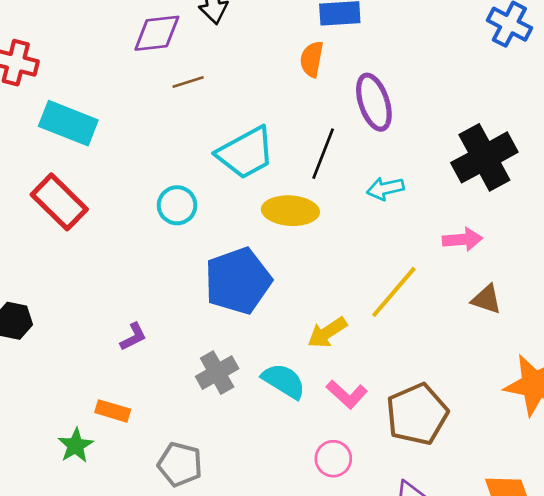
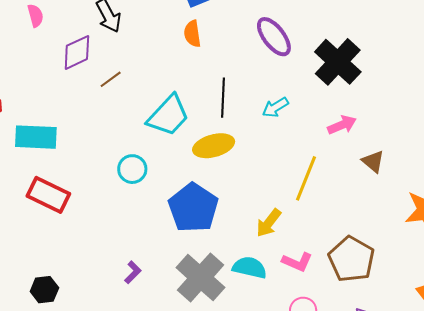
purple ellipse: (374, 102) -> (274, 37), moved
brown triangle: (487, 299) -> (373, 161), turned 40
gray cross: (217, 373) -> (200, 278), size x1.6

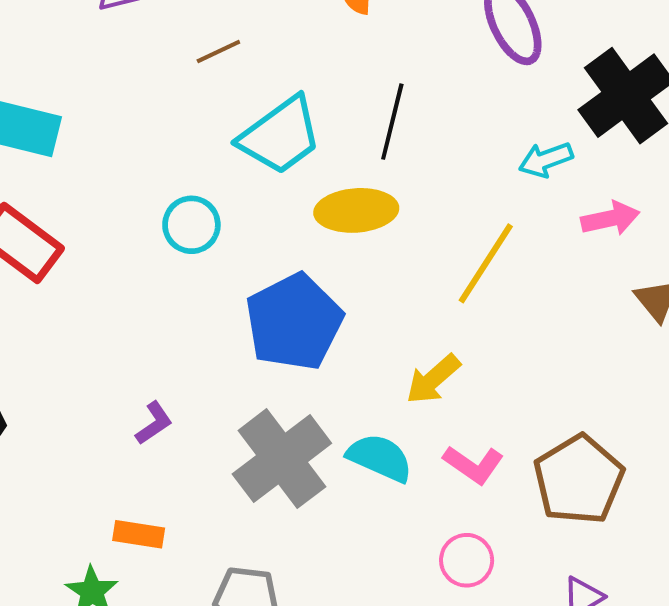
brown line: (111, 79) -> (218, 52), moved
cyan arrow: (275, 107) -> (546, 160), moved
yellow line: (306, 178) -> (486, 263), moved

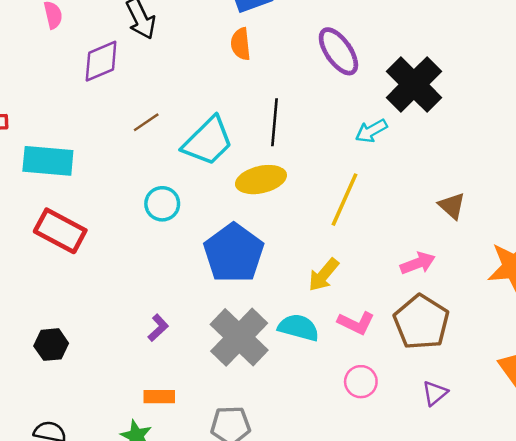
brown line: (218, 52) -> (146, 122), moved
pink arrow: (610, 218) -> (418, 263), moved

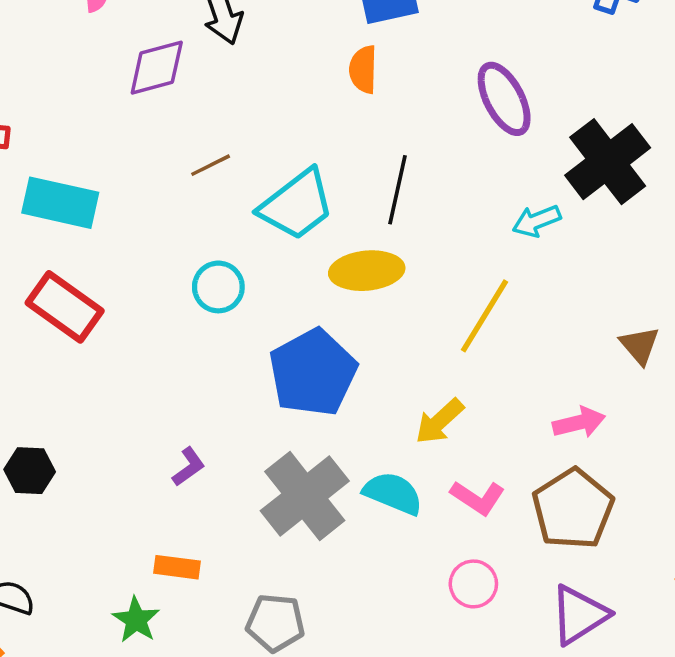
purple triangle: (435, 393) -> (579, 615), size x1.6

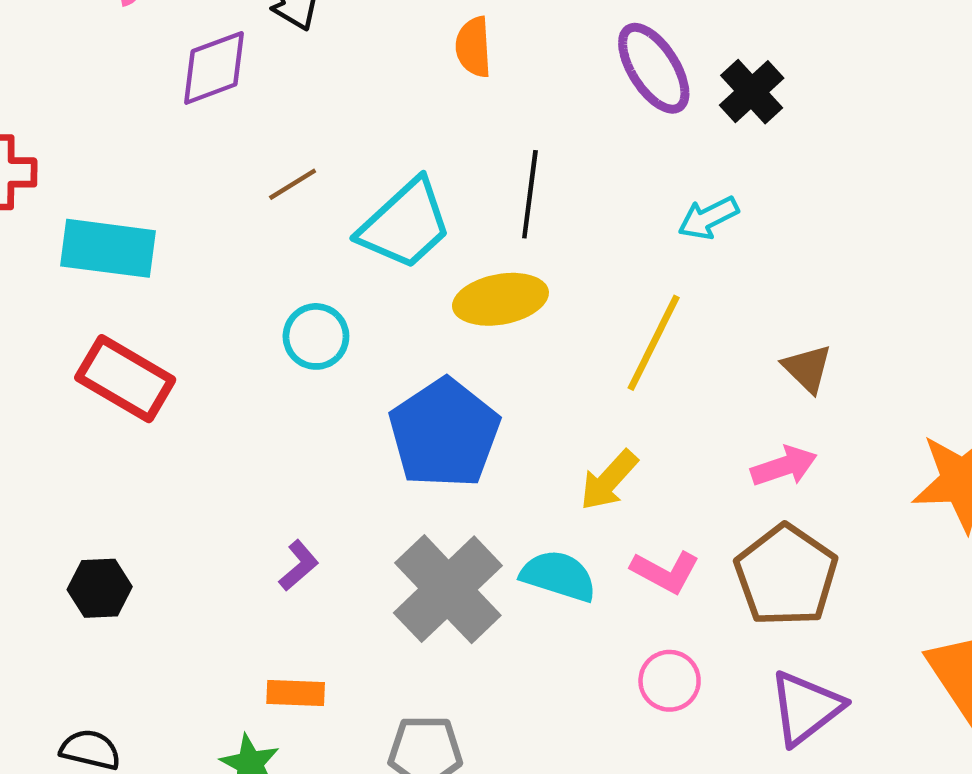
black cross: (608, 162) -> (752, 92), moved, size x0.6
brown triangle: (640, 345) -> (807, 368), moved

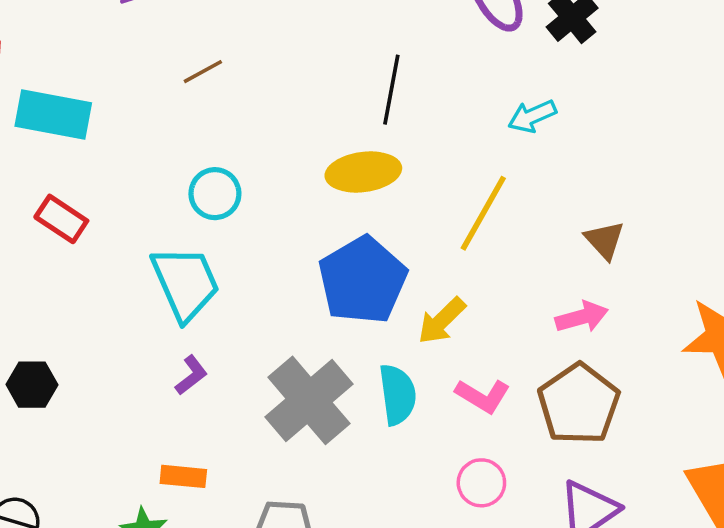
cyan trapezoid: (405, 224) -> (185, 283), moved, turned -74
red rectangle: (125, 379) -> (61, 219), size x0.7
blue pentagon: (444, 433) -> (363, 280), moved
cyan semicircle: (558, 576) -> (398, 395), turned 62

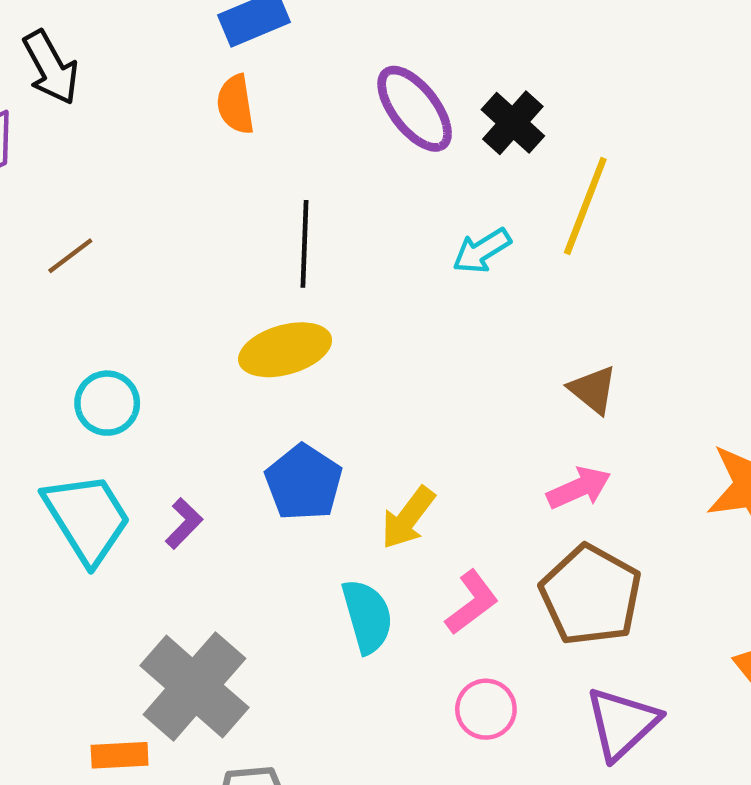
yellow line: (483, 213) -> (585, 206), moved
blue pentagon: (363, 280) -> (304, 482), size x0.7
purple L-shape: (191, 375) -> (184, 523), moved
pink L-shape: (483, 396) -> (472, 602), turned -60
gray cross: (309, 400) -> (194, 686), moved

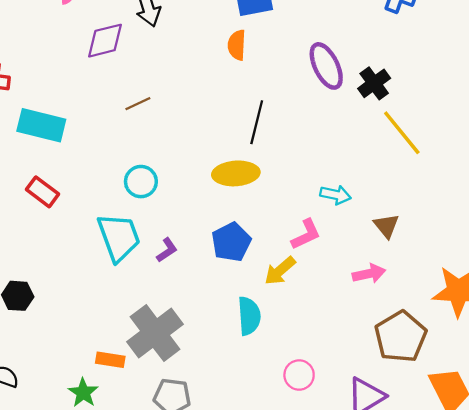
yellow line: (585, 206) -> (402, 133), turned -72
cyan arrow: (482, 251) -> (335, 195), moved, turned -148
brown pentagon: (591, 595) -> (401, 337), moved
pink L-shape: (472, 602) -> (306, 234), moved

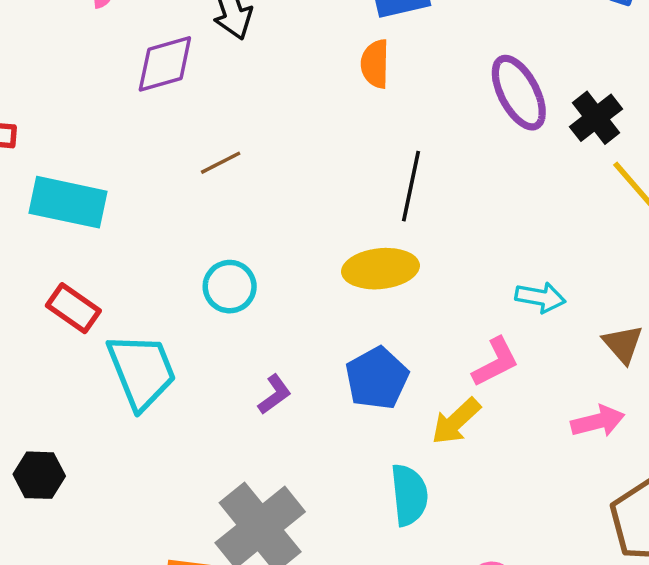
cyan trapezoid: (119, 237) -> (142, 371), moved

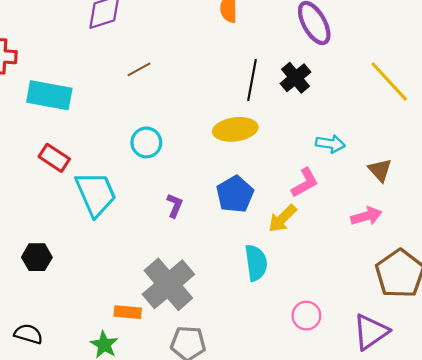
black cross: (596, 118) -> (296, 78), moved
purple L-shape: (275, 394) -> (175, 206), turned -30

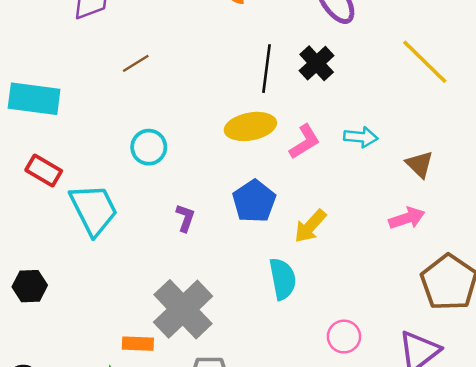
pink L-shape: (305, 183) -> (305, 142), moved

